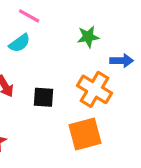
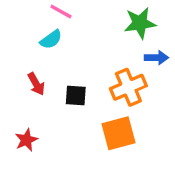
green star: (88, 37) -> (140, 23), moved, size x1.4
orange cross: (95, 89) -> (128, 87), turned 36

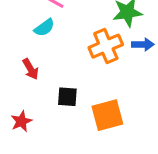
orange cross: (128, 87) -> (106, 46), moved
black square: (76, 95) -> (67, 97), moved

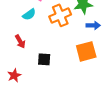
orange cross: (106, 46) -> (60, 15), moved
orange square: (107, 115) -> (86, 51), moved

